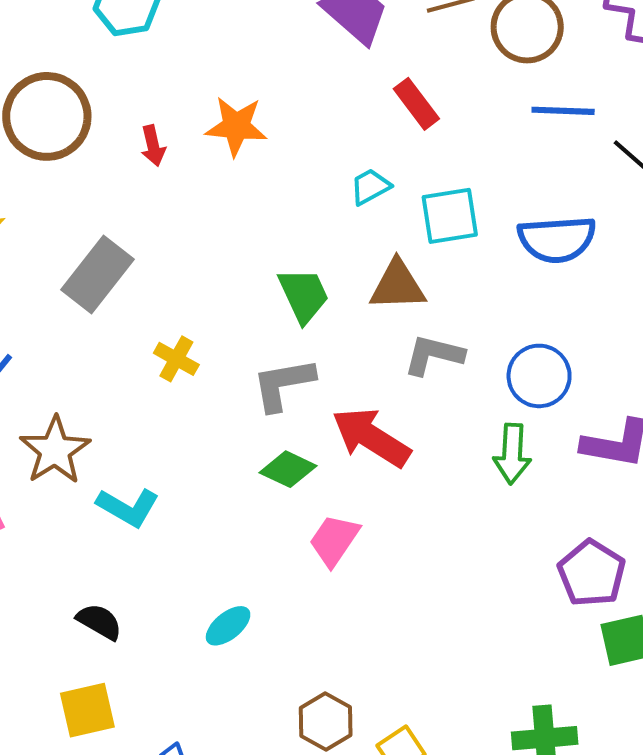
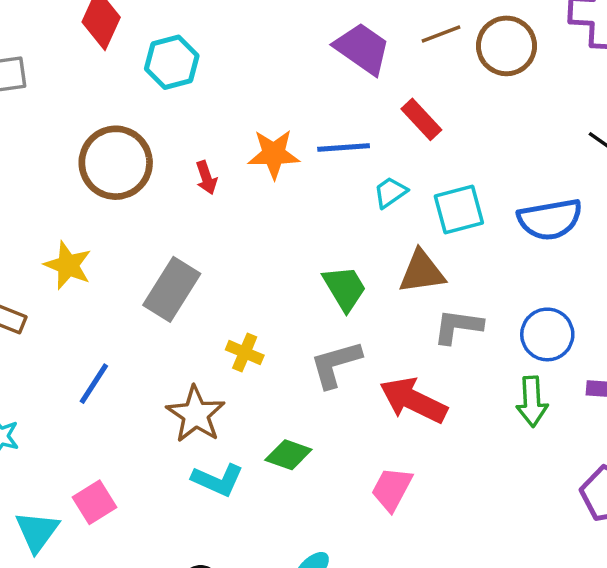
blue line: (563, 111) -> (344, 148), moved
brown star: (55, 450) -> (196, 414), moved
green diamond: (288, 469) -> (288, 455), moved

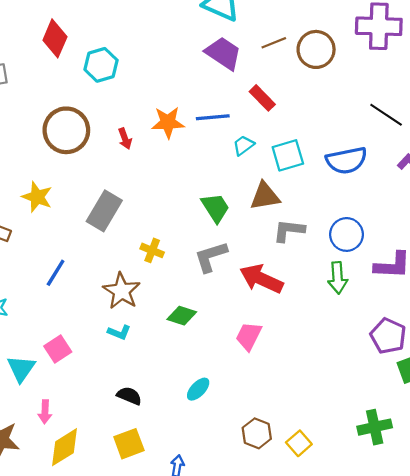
cyan L-shape: (218, 480) -> (119, 332), moved, size x0.7

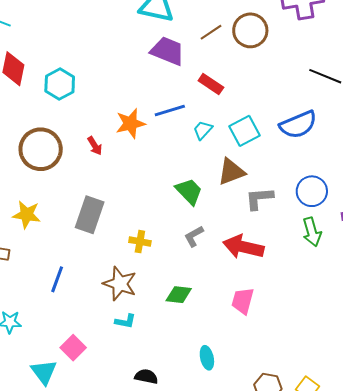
gray L-shape: (211, 257) -> (194, 236), size x0.7
cyan ellipse: (198, 389) -> (207, 358), turned -45

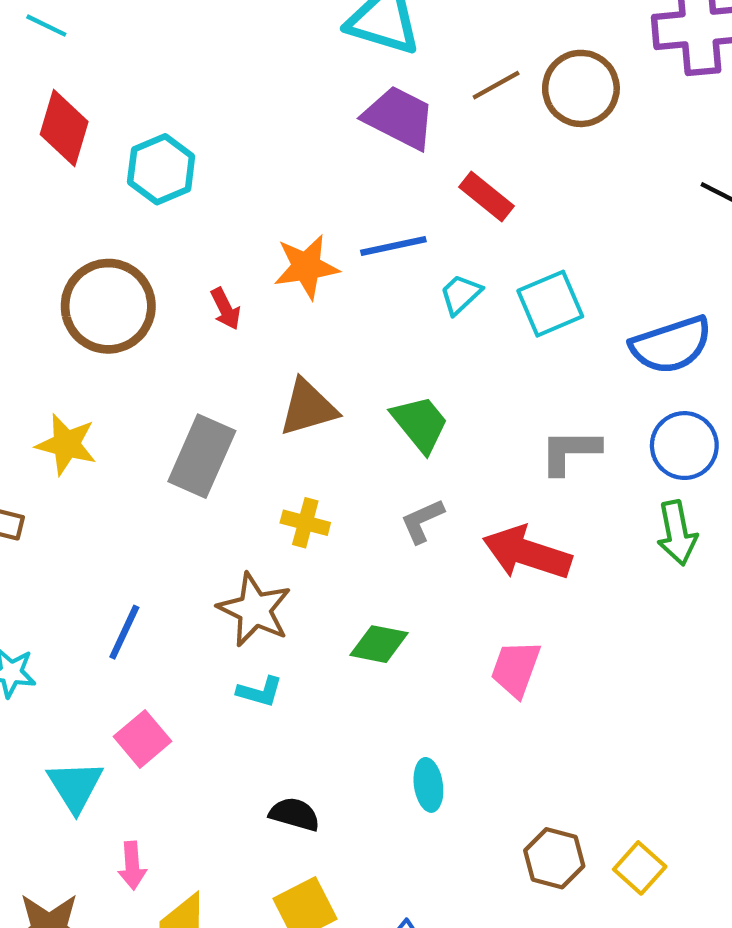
blue semicircle: (298, 125) -> (671, 345), moved
brown triangle: (231, 172) -> (308, 408), moved
blue line: (57, 279) -> (124, 632), moved

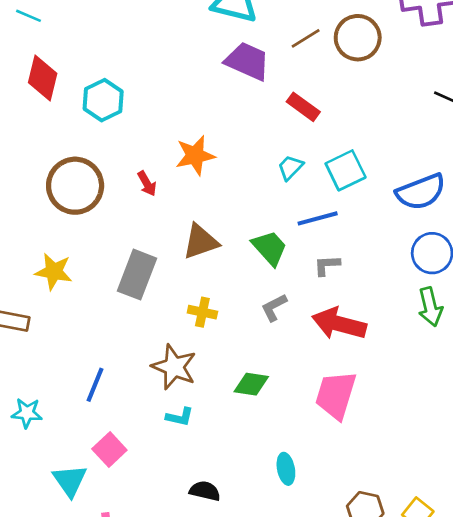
blue line: (393, 246) -> (318, 218), moved
gray L-shape: (570, 451) -> (327, 265), moved, size x0.7
pink trapezoid: (516, 669) -> (336, 395), size x1.4

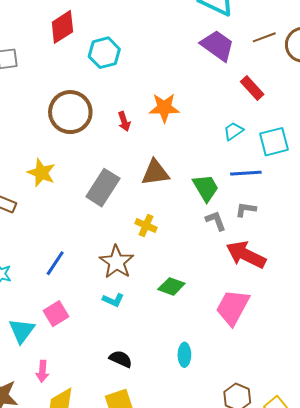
red diamond: (43, 78) -> (62, 27), turned 32
gray L-shape: (274, 307) -> (216, 221), moved, turned 85

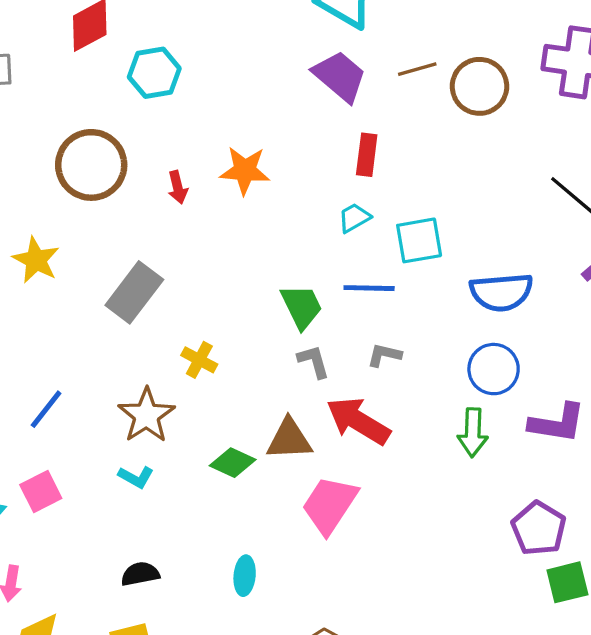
red rectangle: (252, 88) -> (367, 155), moved, turned 45
brown triangle: (155, 173) -> (289, 439), moved
gray L-shape: (246, 209) -> (384, 355), moved
black semicircle: (121, 359) -> (140, 574), turned -40

